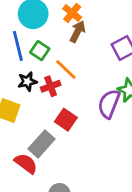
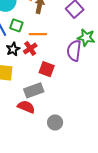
orange line: (66, 69) -> (38, 34), turned -30
gray rectangle: (41, 144) -> (34, 90), turned 42

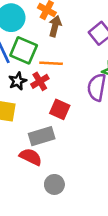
green square: (16, 25) -> (24, 50), size x1.5
gray circle: (55, 122) -> (54, 184), moved

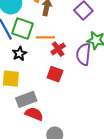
red cross: (40, 81) -> (58, 49), moved
gray rectangle: (42, 136) -> (26, 99), moved

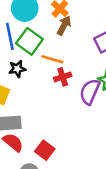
red square: (55, 74) -> (45, 150), moved

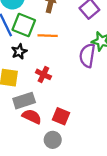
red cross: (63, 77) -> (43, 74), moved, turned -32

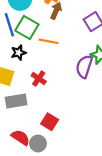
red semicircle: (32, 116) -> (21, 137), moved

